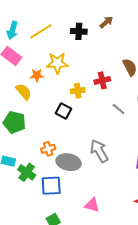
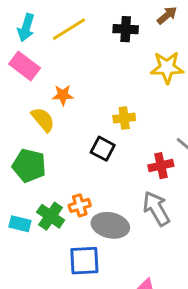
yellow star: (57, 63) -> (167, 67), moved
red cross: (102, 80) -> (161, 166), moved
green cross: (27, 172) -> (51, 216), moved

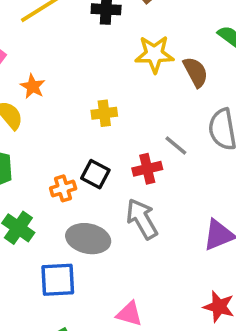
orange star: (63, 95) -> (33, 86), turned 30
black square: (103, 149) -> (95, 174), moved
orange cross: (80, 205) -> (63, 188), moved

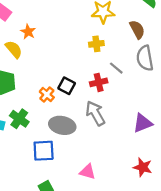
brown semicircle: (196, 72) -> (137, 30), moved
yellow cross: (104, 113) -> (96, 44), moved
orange cross: (63, 188) -> (47, 95), turned -32

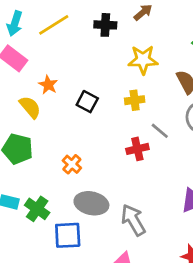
black square: (67, 86) -> (87, 102), moved
gray arrow: (95, 113) -> (133, 220), moved
green cross: (19, 119) -> (37, 209), moved

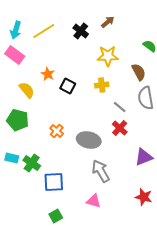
black cross: (105, 25) -> (81, 31), turned 35
orange star: (48, 85) -> (48, 74), moved
red cross: (137, 149) -> (120, 128), moved, turned -35
gray ellipse: (91, 203) -> (89, 140), moved

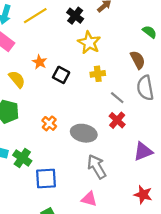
yellow star: (108, 56) -> (89, 43), moved, turned 30

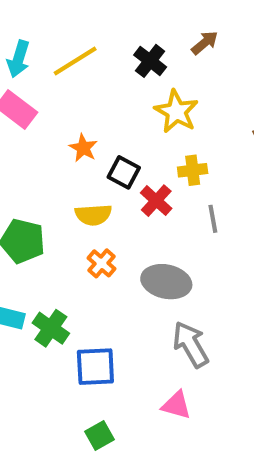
yellow semicircle: (17, 79) -> (93, 215), moved, turned 126
gray line: (117, 98) -> (213, 219), moved, turned 40
red cross: (117, 120) -> (156, 201), moved

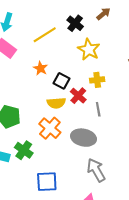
yellow line: (75, 61) -> (45, 35), moved
yellow semicircle: (93, 215) -> (56, 103), moved
gray line: (213, 219) -> (98, 109), moved
orange cross: (101, 263) -> (50, 128), size x1.5
green cross: (51, 328) -> (24, 150), moved

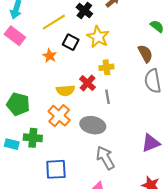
black square: (61, 81) -> (71, 42), moved
green cross: (24, 150) -> (33, 138), turned -30

